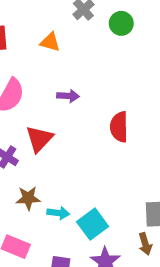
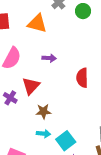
orange triangle: (50, 42) -> (37, 23), size x1.5
brown star: (28, 198) -> (43, 111), moved

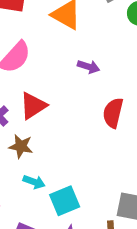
purple arrow: (49, 58) -> (89, 67), moved
brown star: (43, 111) -> (21, 146), moved

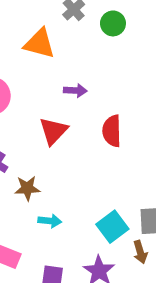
red triangle: (33, 106) -> (53, 131), moved
cyan square: (65, 201) -> (112, 227), moved

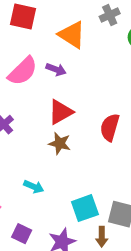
purple arrow: (75, 91) -> (56, 69), moved
brown star: (27, 188) -> (60, 143), moved

